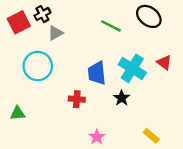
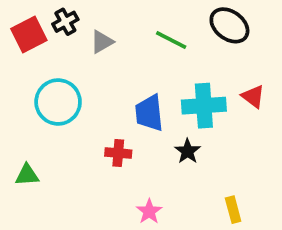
gray triangle: (55, 33) -> (102, 42), moved
cyan cross: (132, 68) -> (204, 106), turned -36
yellow rectangle: (151, 136) -> (233, 210), turned 35

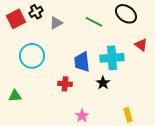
red triangle: (253, 97) -> (141, 45), moved

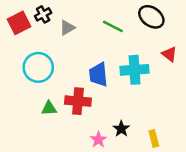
black star: (103, 83) -> (121, 129), moved
red cross: (65, 84) -> (78, 101), size x1.5
green triangle: (15, 96) -> (49, 108), moved

